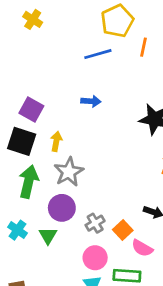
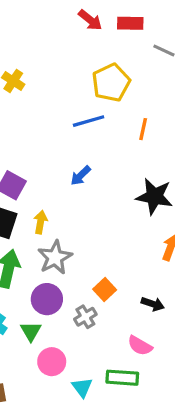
orange line: (144, 47) -> (143, 129), moved
blue arrow: (91, 101) -> (81, 176), turned 132
orange square: (123, 230) -> (105, 289), moved
pink circle: (95, 258) -> (52, 362), moved

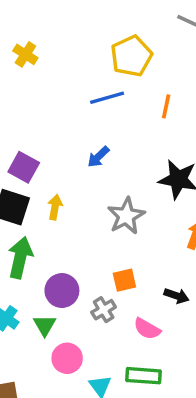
gray star: (55, 257) -> (126, 216), moved
orange square: (105, 289) -> (124, 280), turned 30
pink semicircle: (140, 346) -> (147, 329), moved

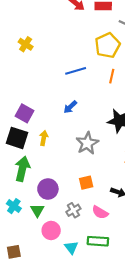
yellow pentagon: (131, 56) -> (107, 45), moved
gray cross: (104, 310) -> (73, 210), moved

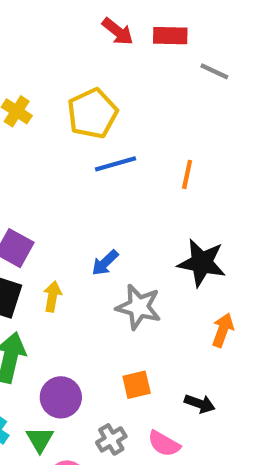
yellow pentagon: (107, 45) -> (92, 113), moved
blue arrow: (70, 107) -> (105, 263), moved
gray star: (87, 143) -> (139, 307), turned -30

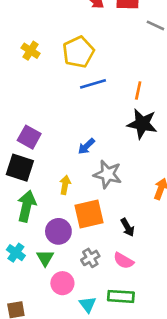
black star: (202, 263) -> (142, 124), moved
yellow arrow: (52, 296) -> (65, 185), moved
orange square: (137, 385) -> (89, 214), moved, size x1.6
black arrow: (200, 404) -> (128, 227), moved, turned 42

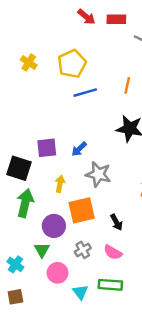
orange line: (138, 91) -> (127, 85), moved
purple square: (29, 137) -> (47, 148), moved, turned -35
cyan cross: (16, 253) -> (15, 264), moved

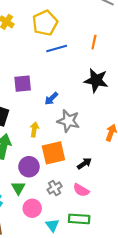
purple square: (47, 148) -> (23, 84), moved
black arrow: (116, 222) -> (84, 164), turned -96

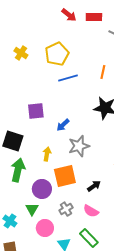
gray star: (68, 121) -> (79, 146), turned -30
green rectangle: (79, 219) -> (89, 238), turned 42

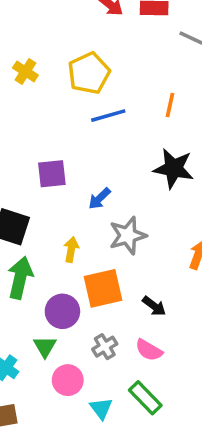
black arrow: (94, 186) -> (154, 306), turned 72

